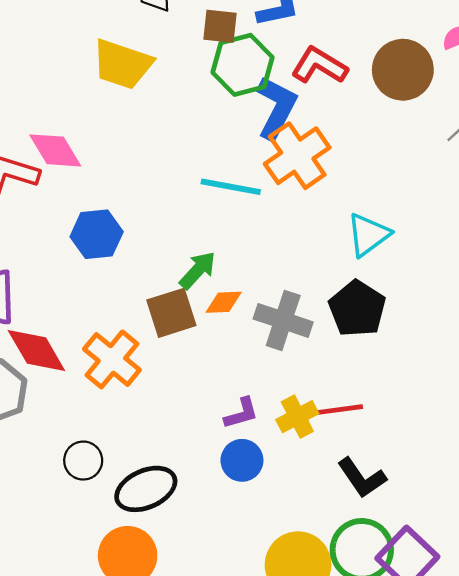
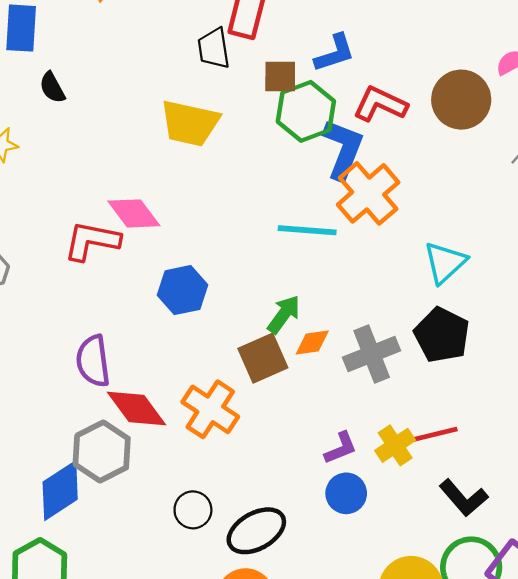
gray cross: (283, 320) -> (372, 354), turned -34

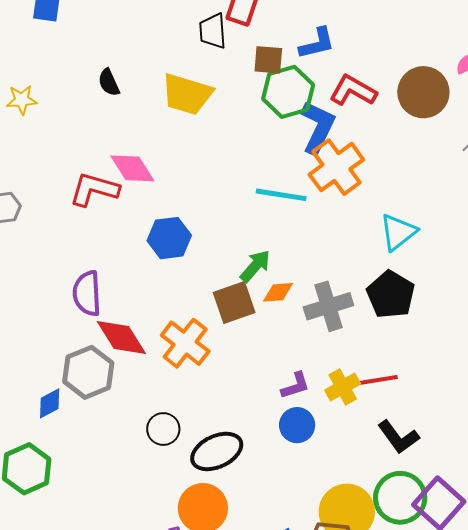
black semicircle: (52, 88) -> (109, 82), moved
blue diamond: (60, 491) -> (50, 403), size x0.6

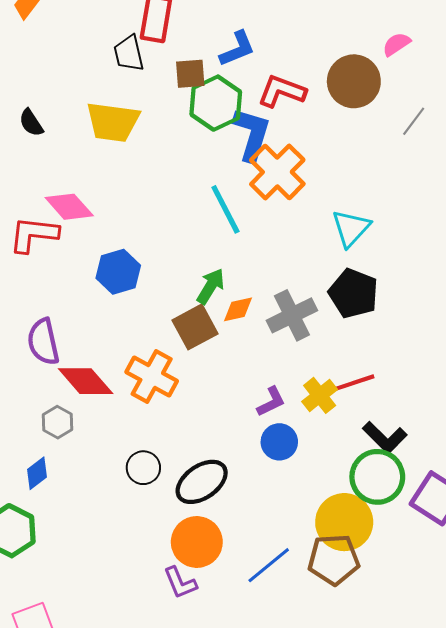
cyan line: (281, 195) -> (225, 209), turned 63
gray hexagon: (88, 372) -> (58, 422), size x0.6
blue diamond: (50, 403) -> (37, 473), moved
green circle: (400, 498) -> (377, 477), moved

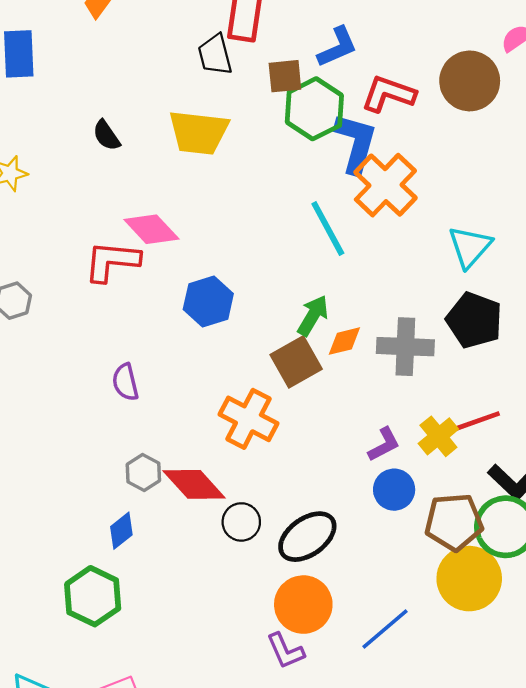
gray cross: (292, 315) -> (405, 347), turned 30
purple semicircle: (43, 342) -> (125, 382), size x0.7
red diamond: (86, 381) -> (194, 484), moved
brown pentagon: (334, 560) -> (454, 522), moved

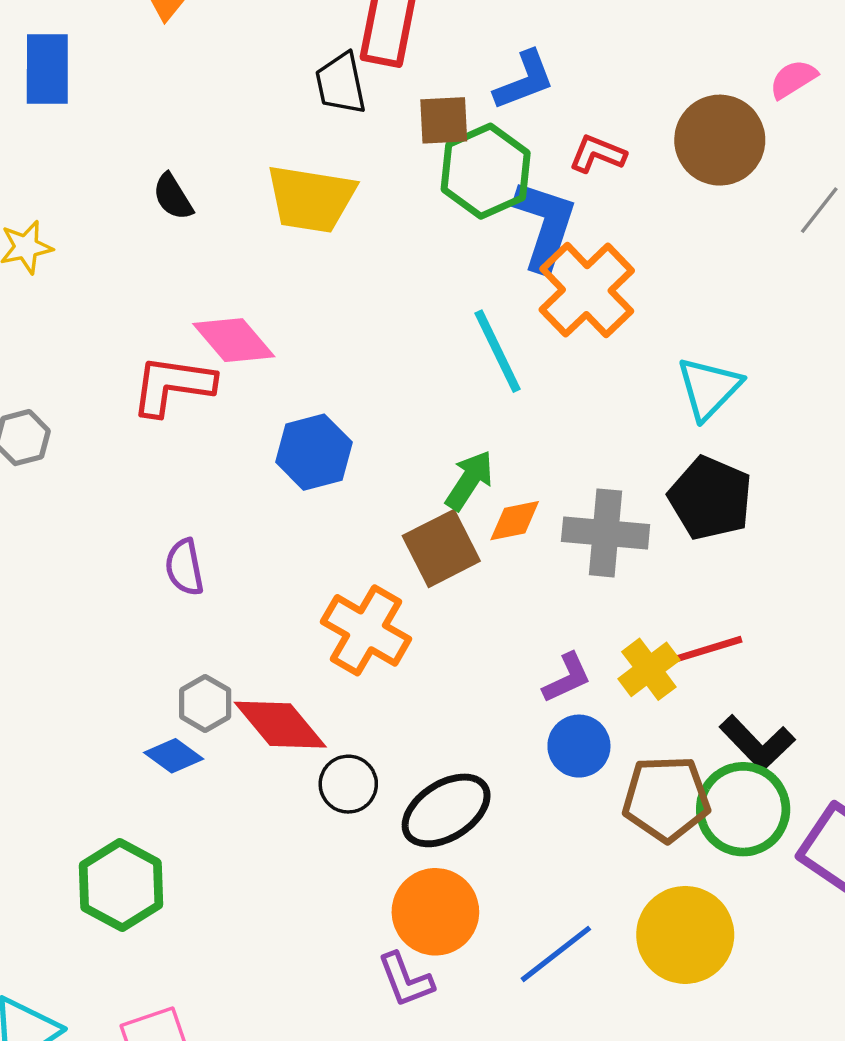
red L-shape: (388, 94) -> (597, 154), size x0.7
blue diamond: (121, 531) -> (174, 756), moved, turned 72
yellow circle: (469, 579) -> (685, 935), moved

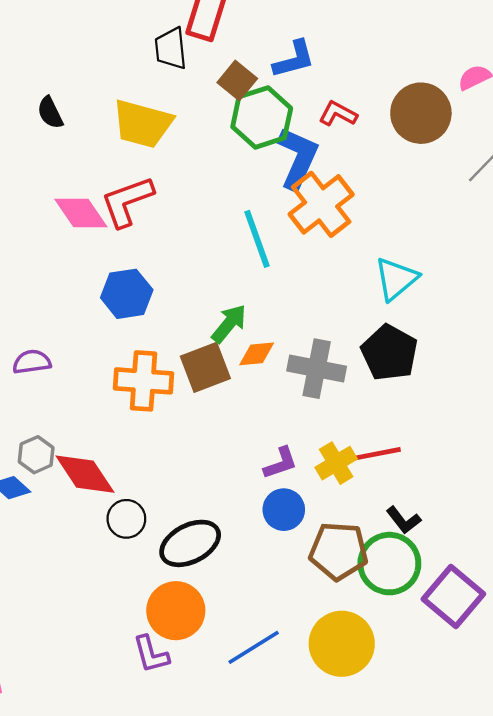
brown square: (444, 120) -> (237, 80), turned 36
red L-shape: (173, 385) -> (127, 201), moved, turned -34
purple semicircle: (184, 567) -> (32, 362), turned 87
orange cross: (366, 630) -> (143, 381), moved, turned -32
black L-shape: (757, 743) -> (404, 520), size x0.7

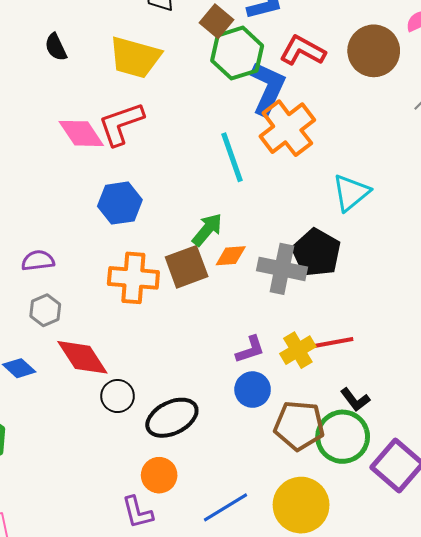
red L-shape: (338, 114) -> (303, 51), size x1.4
black pentagon: (389, 353) -> (316, 253), moved
gray hexagon: (36, 455) -> (45, 310), moved
orange circle: (176, 611) -> (159, 475), size x0.7

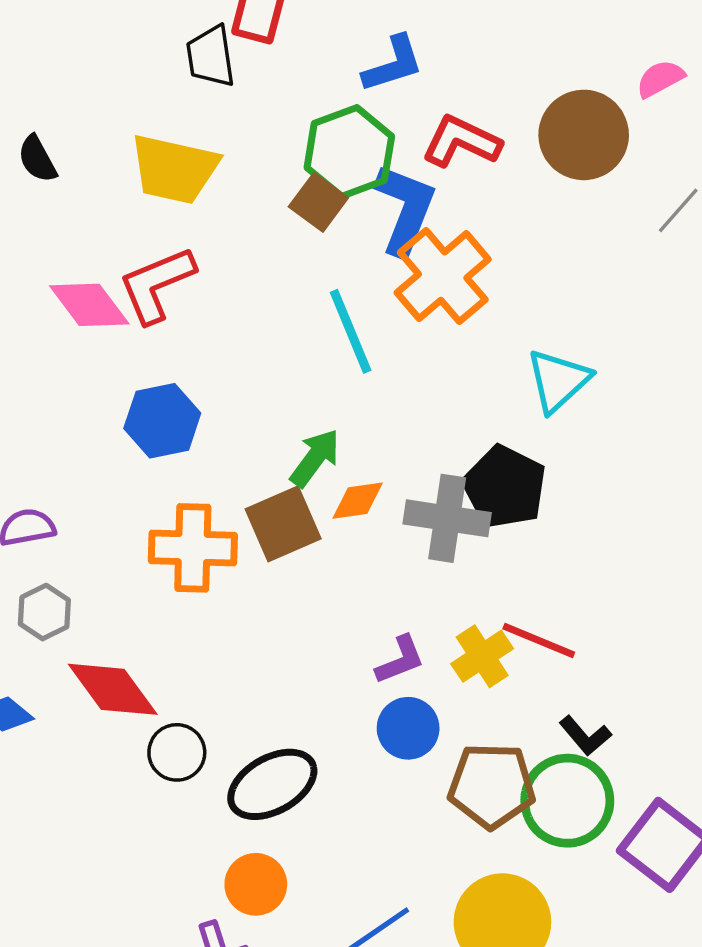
brown square: (216, 21) -> (318, 202), moved
red line: (331, 343) -> (539, 641), turned 36

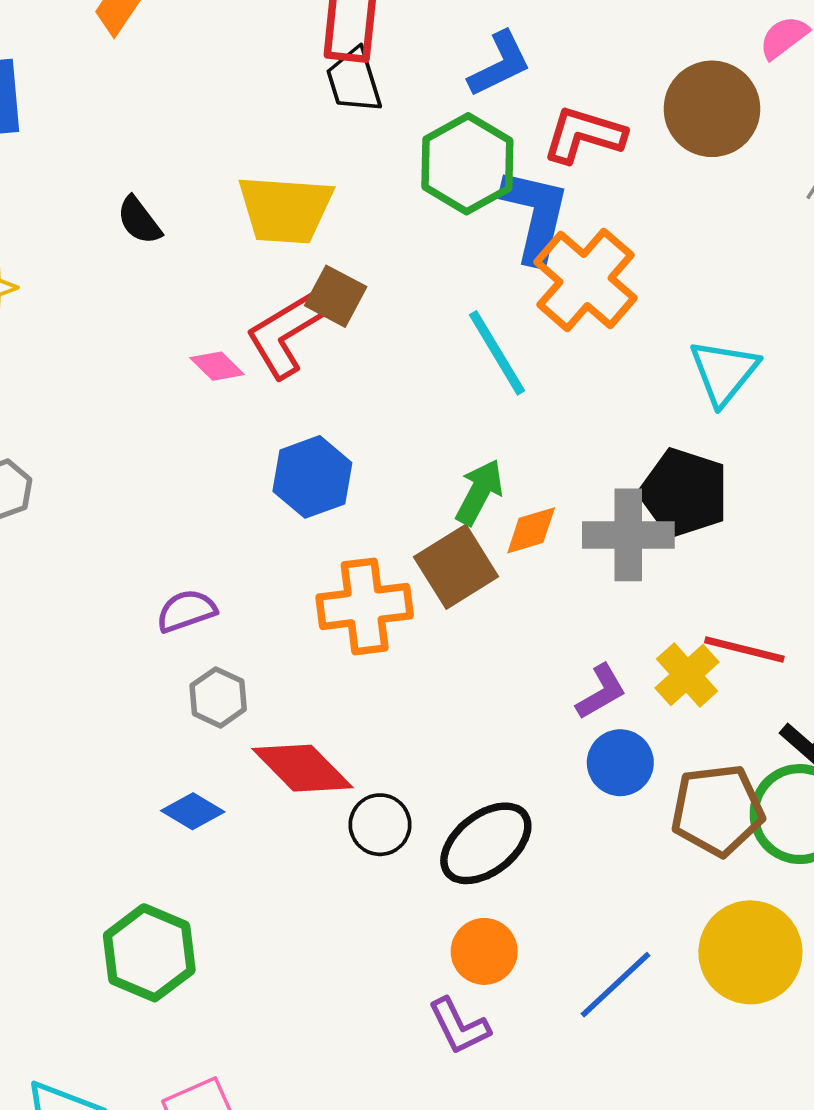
black trapezoid: (211, 56) -> (354, 81), moved
brown square: (318, 202) -> (336, 296), moved
pink diamond: (89, 305) -> (217, 366), size x0.6

